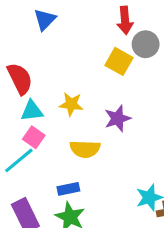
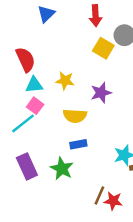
red arrow: (125, 20) -> (96, 16), moved
blue rectangle: (68, 189) -> (78, 144), moved

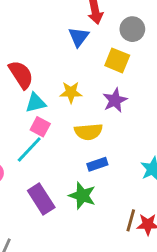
blue triangle: (46, 14) -> (79, 37), moved
yellow square: (103, 48) -> (117, 60), moved

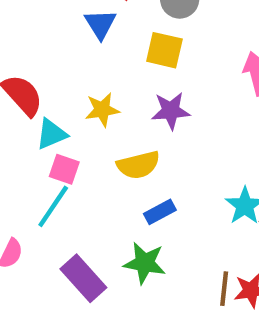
purple star: (115, 100) -> (171, 111), turned 30

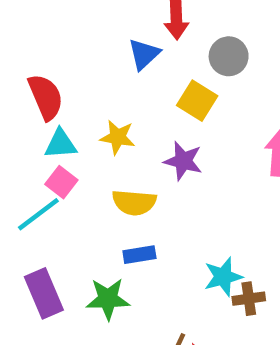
green star: (145, 263) -> (108, 299), turned -30

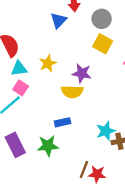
yellow square: (197, 101) -> (103, 44), moved
yellow star: (118, 137) -> (48, 63), turned -30
yellow semicircle: (134, 202) -> (72, 92), moved

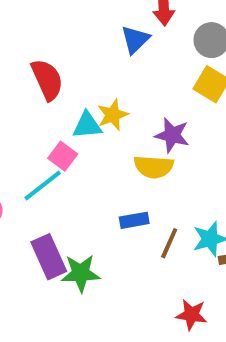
cyan triangle: (19, 69) -> (87, 125), moved
green star: (48, 146) -> (81, 273), moved
brown line: (84, 169) -> (169, 243), moved

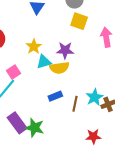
cyan triangle: (87, 125) -> (44, 62), moved
pink square: (63, 156) -> (14, 72), turned 32
green star: (81, 273) -> (35, 128), turned 30

